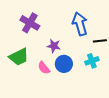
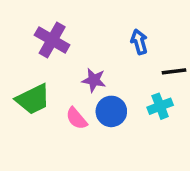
blue arrow: (80, 24) -> (139, 42), size x0.6

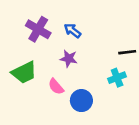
blue arrow: (139, 42) -> (73, 31), moved, turned -36
blue circle: (111, 111) -> (81, 101), moved

